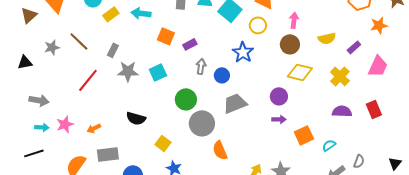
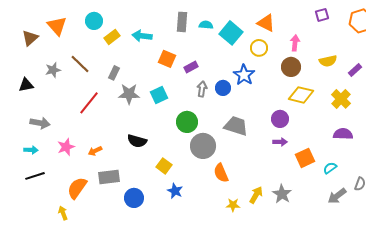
blue circle: (222, 75) -> (223, 88), moved
gray trapezoid: (235, 103) -> (236, 126), turned 40
cyan arrow: (42, 127) -> (31, 150), moved

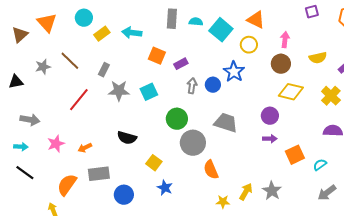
black line: (35, 176) -> (25, 173), turned 54

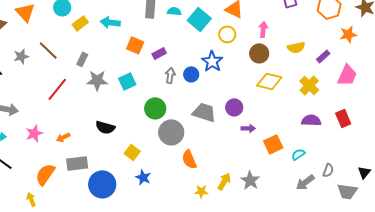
purple circle: (270, 116) -> (234, 107), moved
blue circle: (124, 195) -> (102, 184), size x1.4

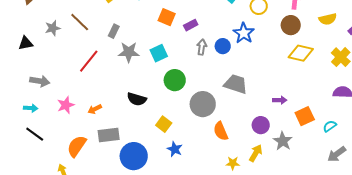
purple circle: (234, 107) -> (261, 125), moved
green circle: (155, 108) -> (175, 80), moved
gray star: (250, 180) -> (283, 141), moved

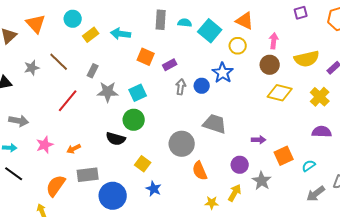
yellow semicircle: (328, 19) -> (307, 59), size x1.4
green circle: (175, 80) -> (134, 120), moved

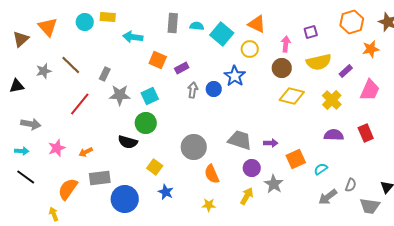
purple square: (301, 13) -> (311, 32), moved
yellow rectangle: (91, 35) -> (108, 17), moved, turned 42
gray trapezoid: (215, 124) -> (240, 140), moved
yellow star: (212, 203) -> (209, 205), moved

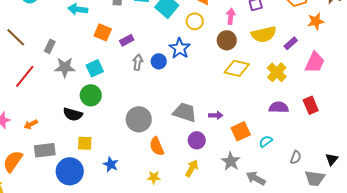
yellow square: (155, 167) -> (85, 143), moved, turned -35
gray star: (274, 184) -> (231, 161), moved
gray arrow: (328, 197) -> (256, 178), moved, turned 66

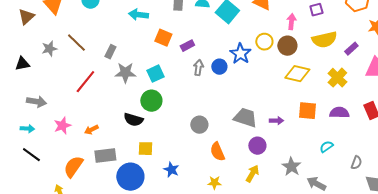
yellow circle: (195, 21) -> (264, 42), moved
gray circle: (139, 119) -> (199, 125), size x0.7
orange square: (241, 131) -> (307, 111), moved, turned 30

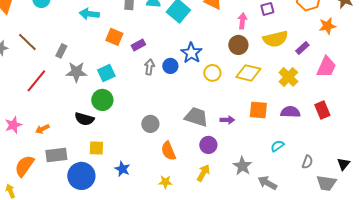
yellow circle: (264, 42) -> (212, 73), moved

